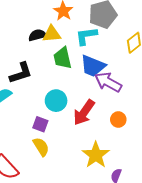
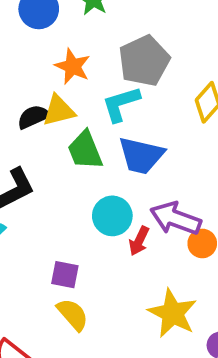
purple arrow: (108, 82) -> (176, 219), moved
cyan circle: (56, 101) -> (112, 216), moved
red arrow: (84, 112) -> (139, 241), size x0.6

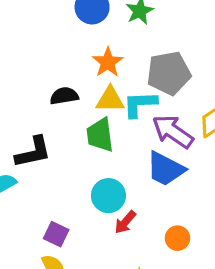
yellow triangle: (59, 110) -> (110, 100), moved
blue trapezoid: (141, 155) -> (165, 169), moved
purple arrow: (176, 219) -> (173, 131), moved

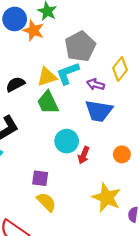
orange star: (108, 62) -> (33, 30), moved
purple arrow: (173, 131) -> (95, 84), size x0.6

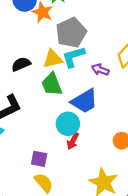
gray pentagon: (80, 46) -> (71, 33), moved
blue trapezoid: (99, 111) -> (84, 101), moved, turned -44
red arrow: (84, 155) -> (73, 141), moved

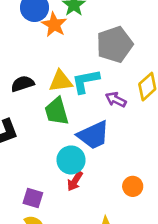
gray pentagon: (71, 33) -> (115, 44), moved

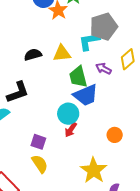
cyan L-shape: (86, 81) -> (89, 41), moved
green trapezoid: (57, 111) -> (78, 77), moved

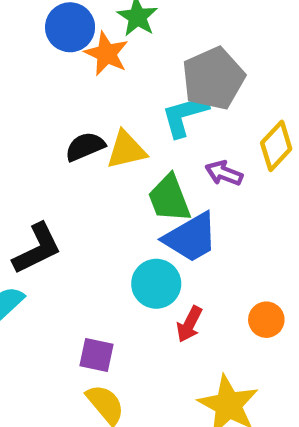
black semicircle: (33, 55) -> (85, 147), moved
red arrow: (71, 130) -> (189, 324), moved

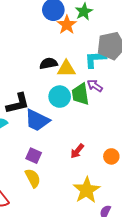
purple arrow: (224, 173) -> (95, 86), moved
blue trapezoid: (191, 237) -> (37, 120), moved, turned 44
cyan circle: (156, 284) -> (60, 97), moved

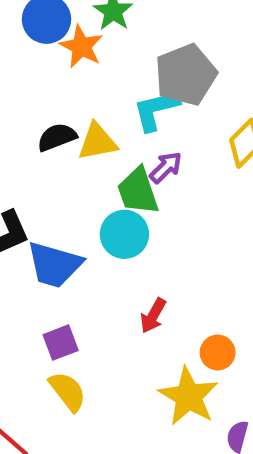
purple arrow: (95, 86) -> (166, 167), turned 112
cyan circle: (60, 97) -> (124, 234), moved
purple square: (34, 156) -> (61, 343), turned -35
orange circle: (111, 156) -> (218, 352), moved

